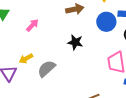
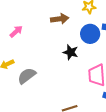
black star: (75, 42) -> (71, 52), moved

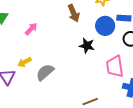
brown arrow: (60, 19) -> (74, 13), turned 78

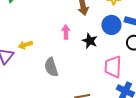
pink arrow: (31, 29) -> (66, 32), moved, turned -56
gray semicircle: (45, 72) -> (51, 67), moved, turned -78

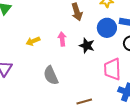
yellow arrow: (25, 45) -> (33, 41), moved

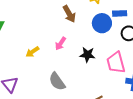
pink arrow: (62, 39) -> (60, 44), turned -128
black star: (87, 46) -> (87, 55), moved

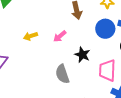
gray semicircle: (57, 81) -> (62, 74), moved

